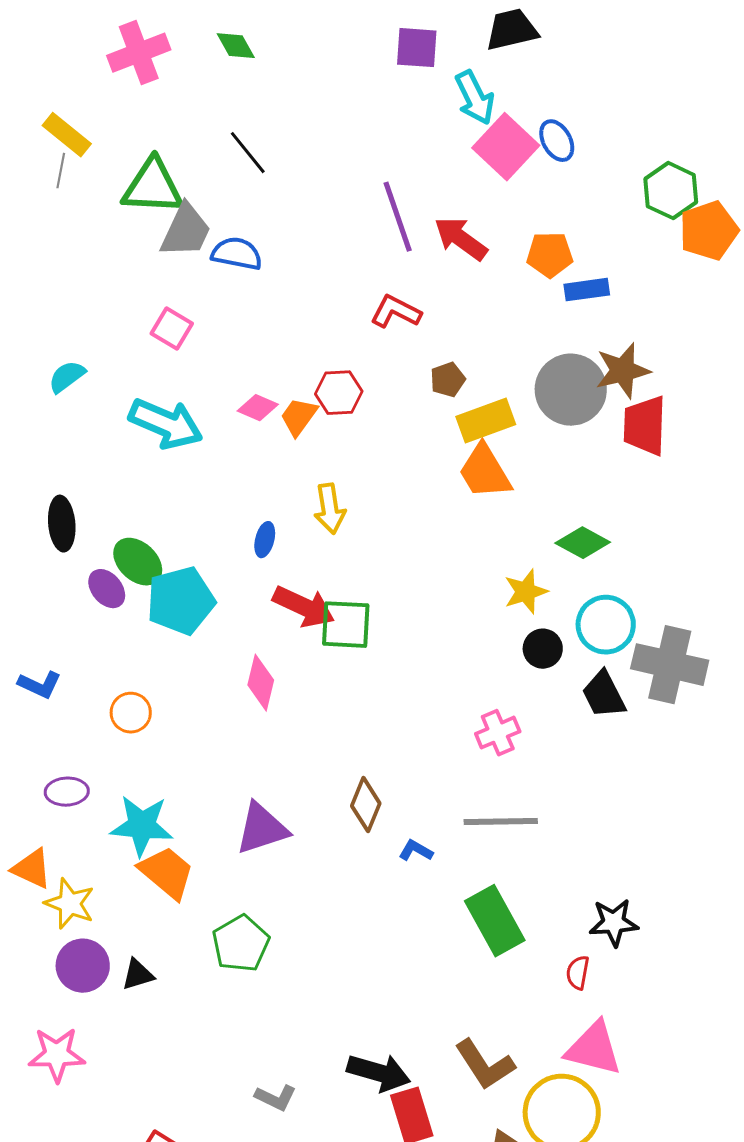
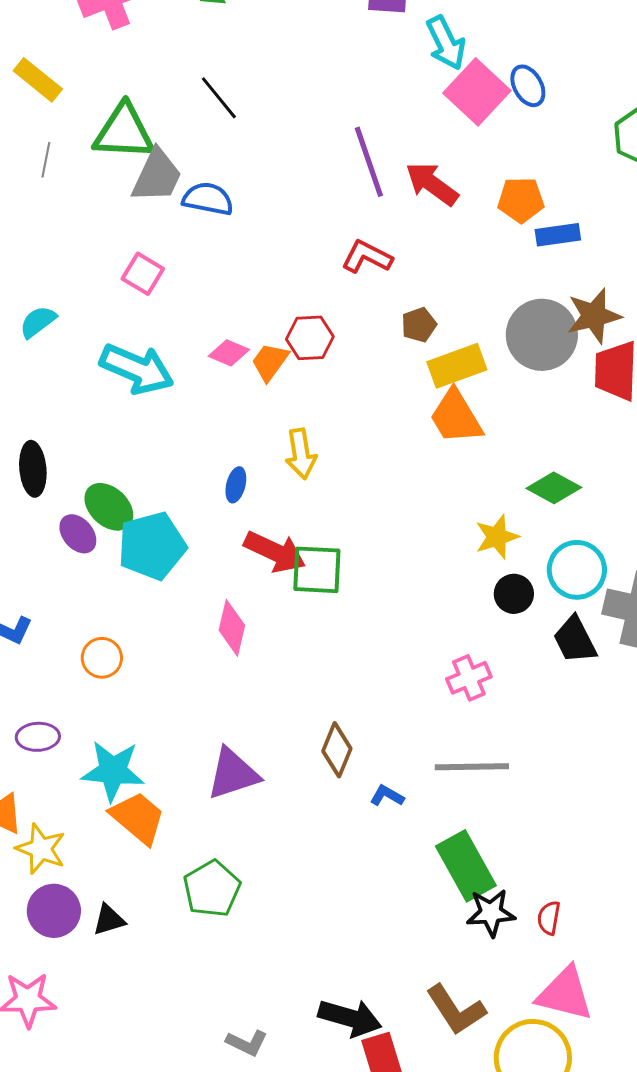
gray line: (61, 171) -> (46, 160), moved
black star: (614, 923) -> (491, 913), moved

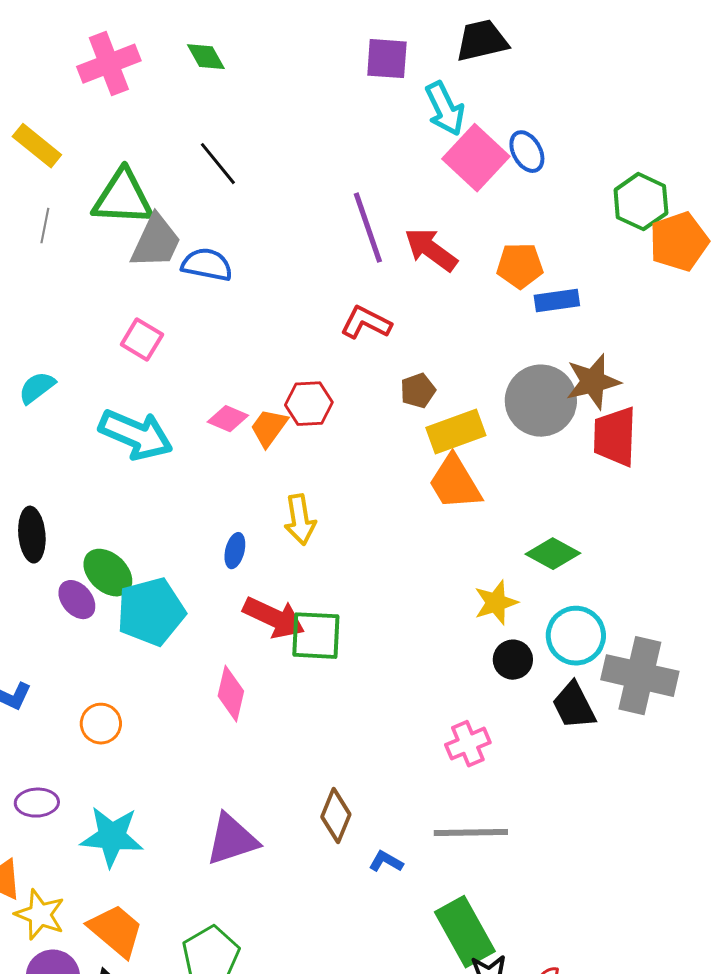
orange trapezoid: (138, 818) -> (116, 931), moved

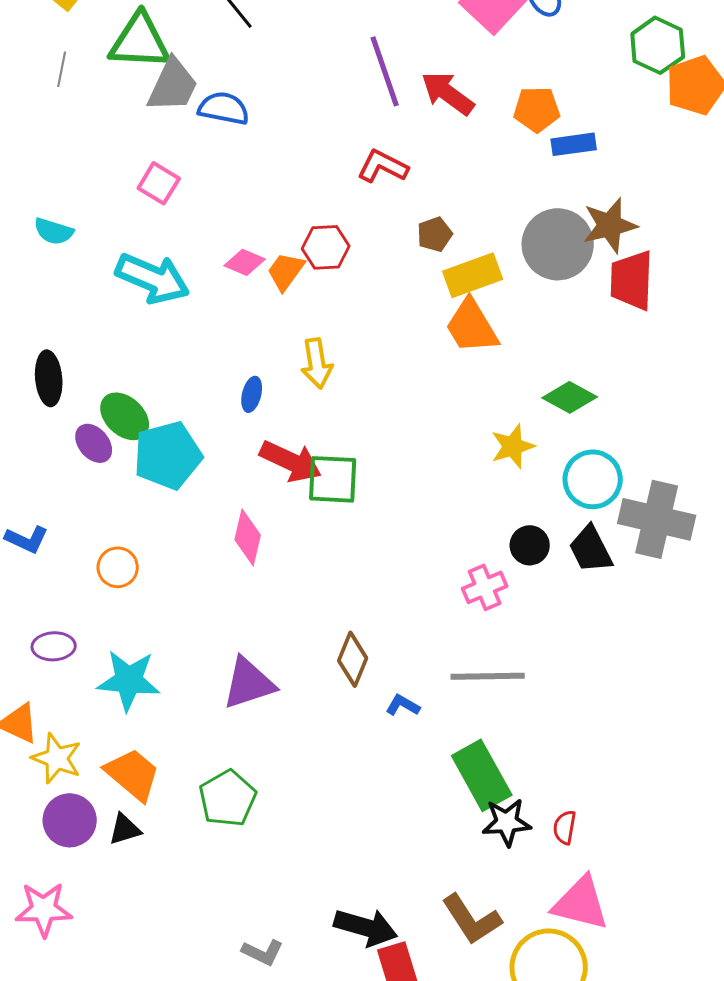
cyan semicircle: (37, 388) -> (54, 231), turned -126
black circle: (513, 660) -> (530, 545), moved

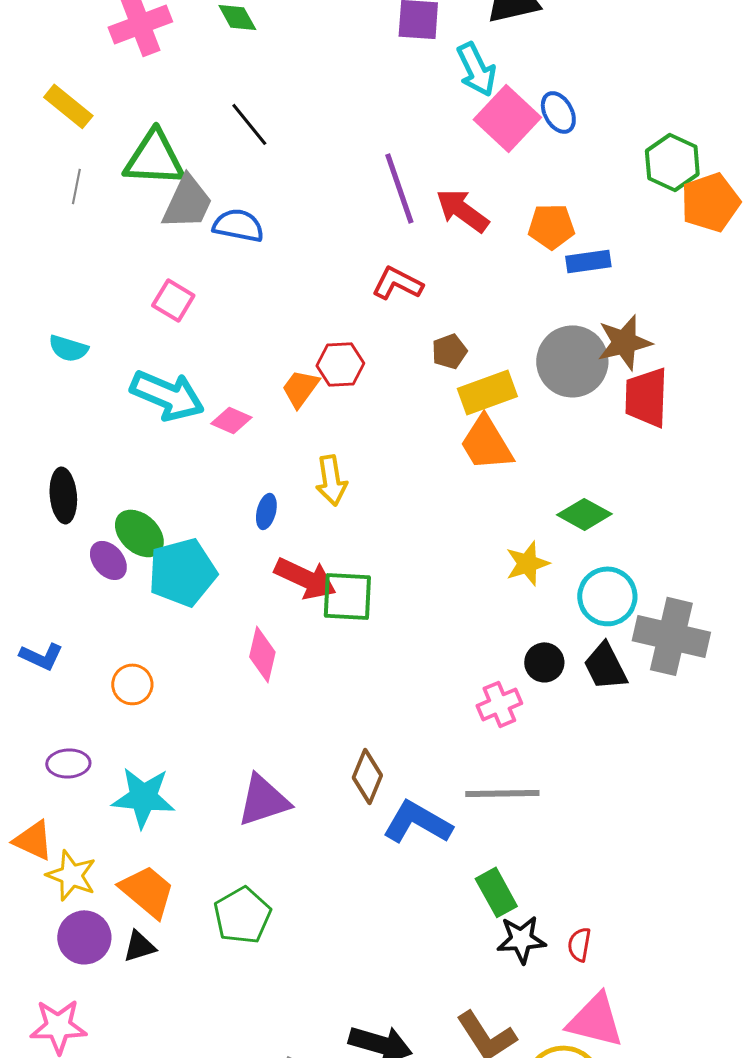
pink diamond: (245, 262) -> (231, 420), moved
blue L-shape: (403, 705) -> (417, 822), size x2.0
green rectangle: (482, 775) -> (496, 892), size x0.7

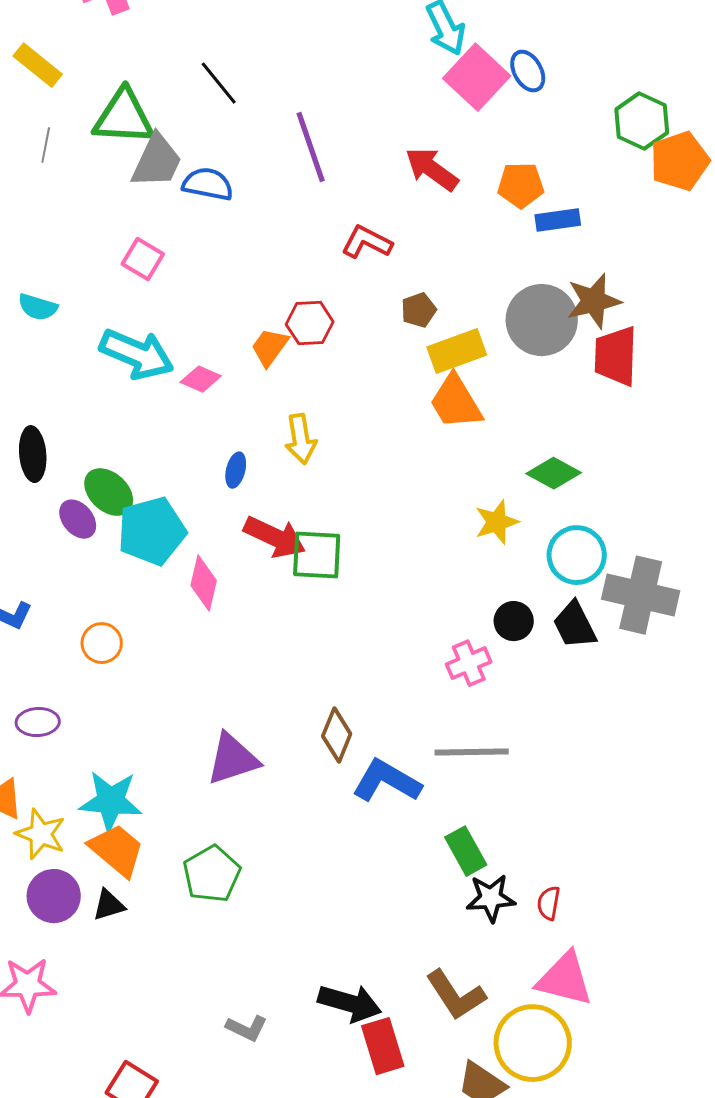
purple line: (399, 188) -> (311, 147), moved
pink diamond: (262, 654) -> (204, 583), moved
cyan star: (143, 797) -> (111, 801), moved

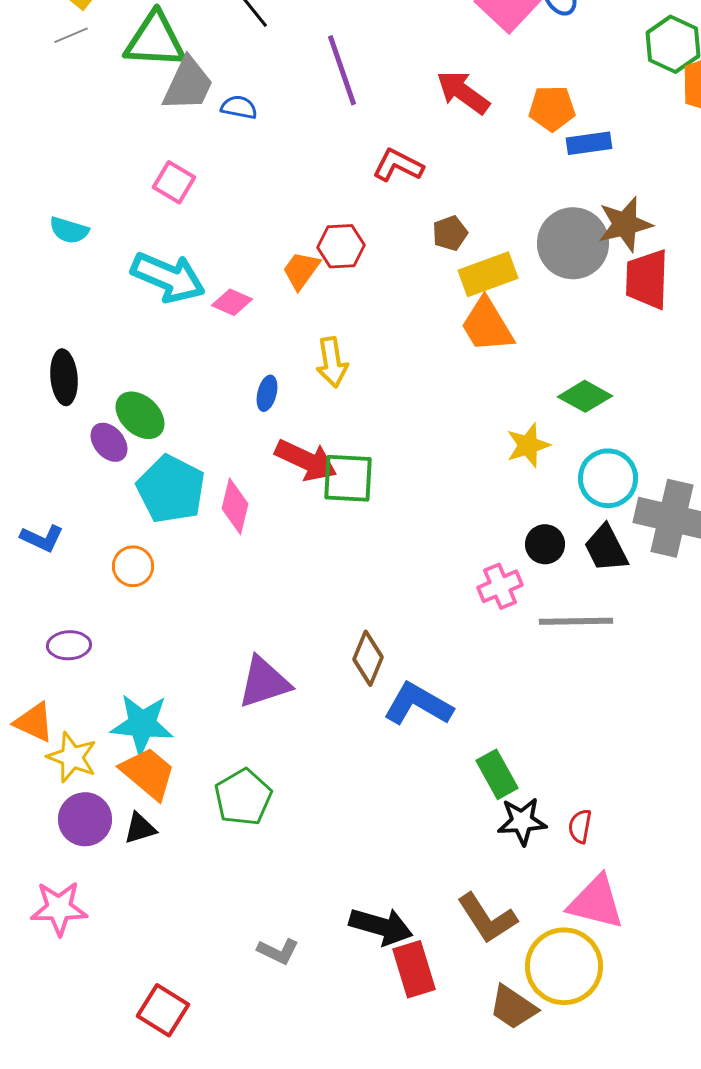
gray line: (46, 145) -> (71, 35), moved, turned 56
blue semicircle: (208, 184) -> (239, 107), size x0.7
cyan pentagon: (152, 531) -> (171, 489), moved, turned -30
gray line: (472, 752) -> (576, 621), moved

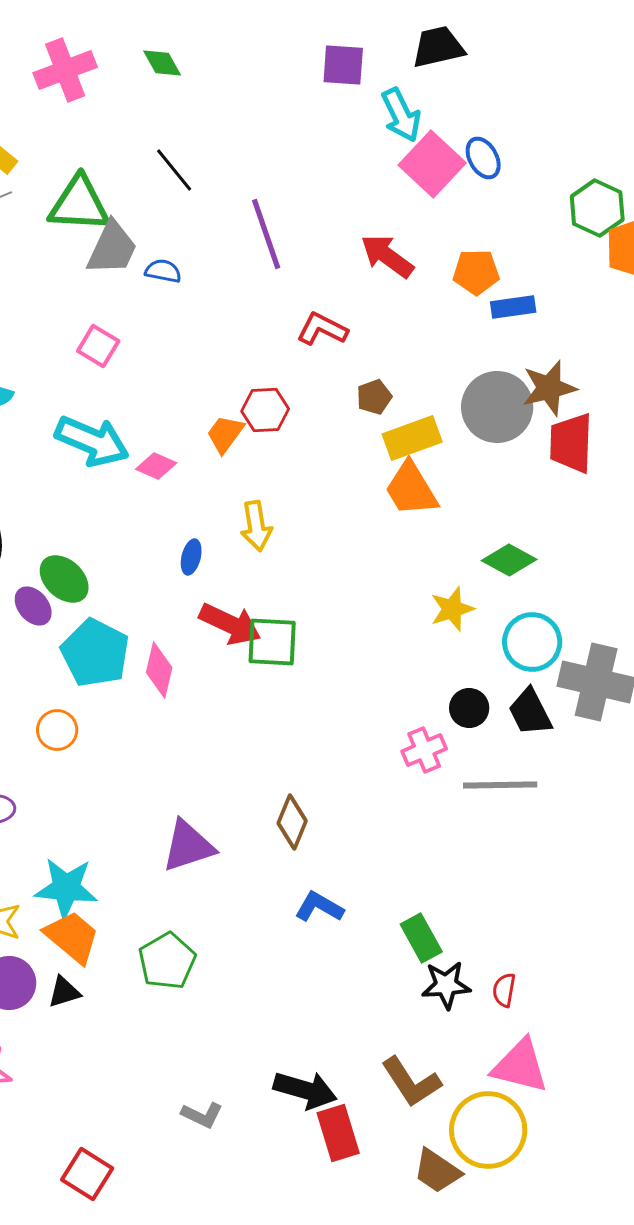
blue L-shape: (418, 704) -> (319, 907), moved, size x0.7

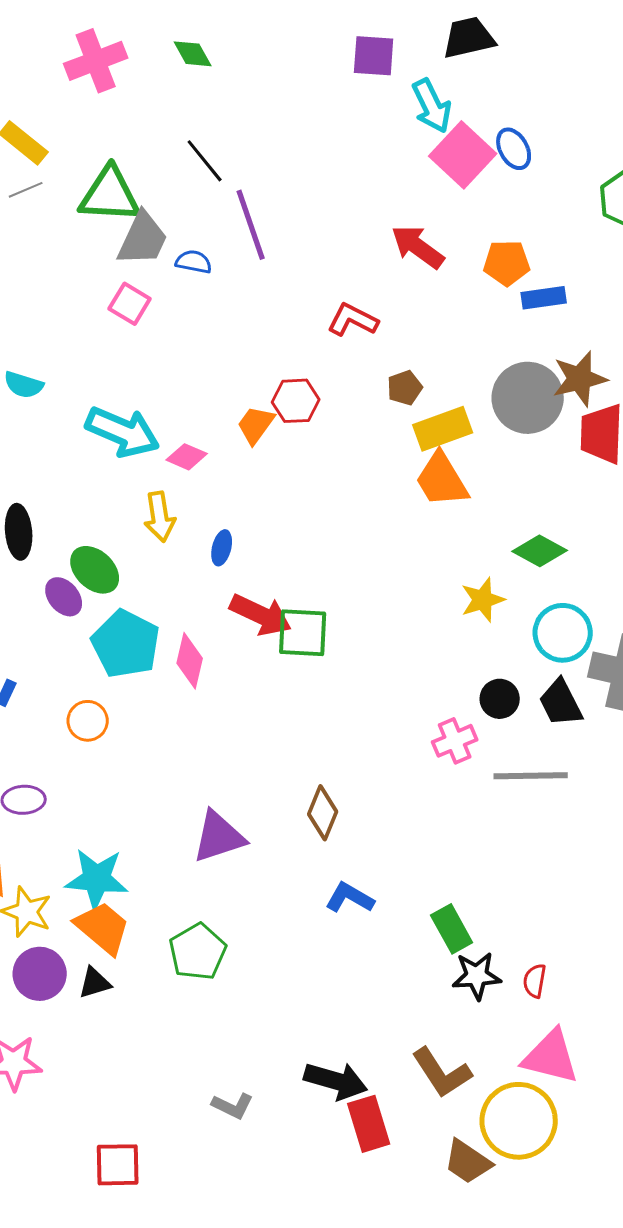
purple line: (266, 234) -> (251, 225), moved
pink square: (98, 346) -> (130, 304), moved
yellow arrow: (256, 526) -> (160, 517), moved
red square: (87, 1174) -> (118, 1165), turned -33

